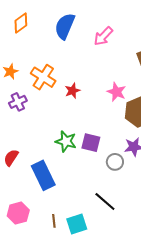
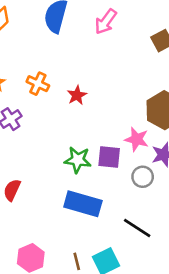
orange cross: (43, 77) -> (38, 84), size x0.7
pink star: (116, 92) -> (137, 139), moved
blue rectangle: (43, 175) -> (83, 204), moved, turned -40

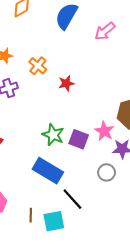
gray circle: (143, 177) -> (107, 172), moved
black line: (137, 228) -> (72, 199), moved

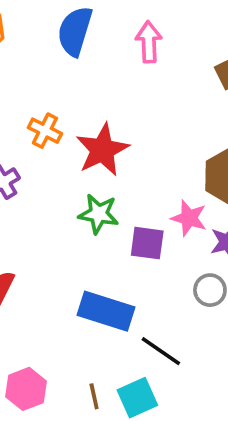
pink arrow: (105, 31) -> (149, 42), turned 140
red star: (66, 83) -> (102, 150), size x1.8
green star: (53, 135) -> (99, 214), moved

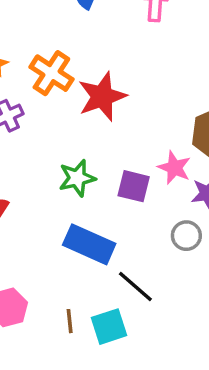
orange cross: (45, 131) -> (51, 73), size x1.4
green star: (99, 214) -> (77, 178), moved, turned -30

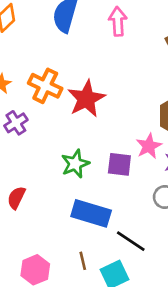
pink star: (174, 168) -> (149, 146), turned 30
brown line: (70, 321) -> (83, 261), moved

